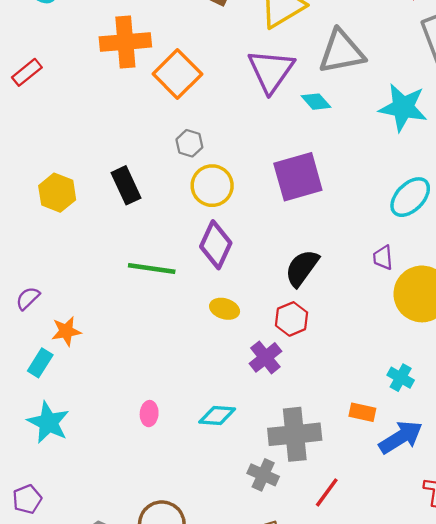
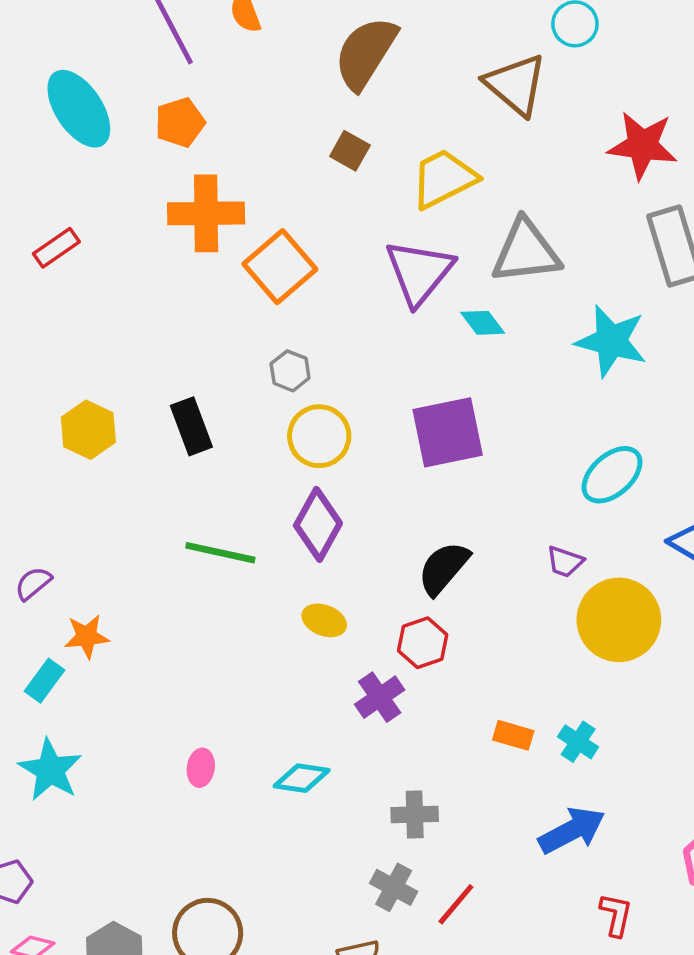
purple trapezoid: (383, 258) -> (565, 562), turned -70
orange rectangle: (362, 412) -> (513, 735), moved
gray cross: (295, 434) -> (415, 815), size x0.6
gray cross: (263, 475) -> (394, 887), moved

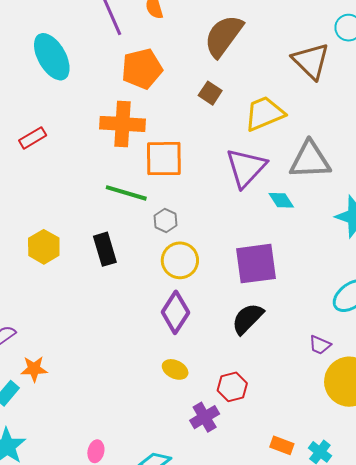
orange pentagon: (180, 122) -> (142, 69), moved, size x1.4
orange square: (280, 267) -> (164, 159), turned 36
green line: (220, 553) -> (126, 193), moved
black semicircle: (444, 568) -> (248, 319), moved

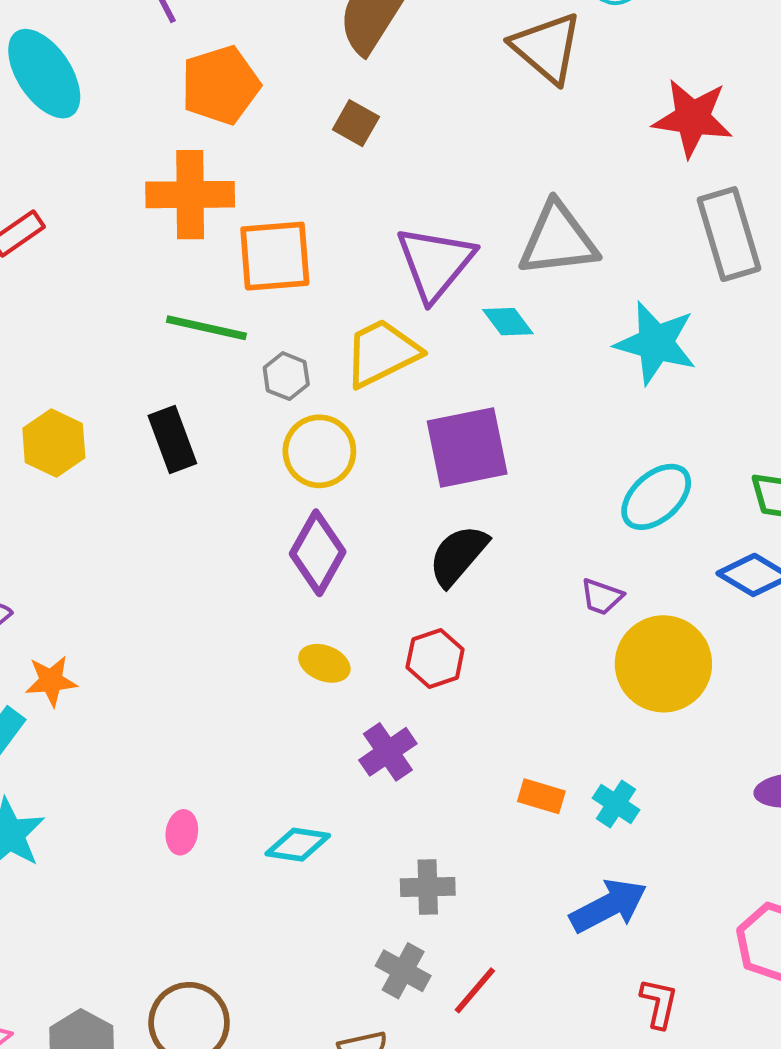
yellow trapezoid: (264, 113) -> (382, 353), moved
red hexagon: (232, 387) -> (435, 658), moved

